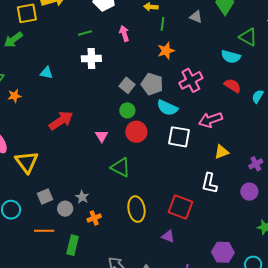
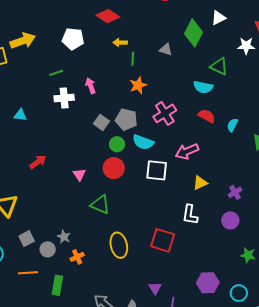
pink arrow: (124, 33) -> (91, 86), moved
green circle: (127, 110) -> (117, 144), moved
red arrow: (61, 121) -> (38, 162), size x0.7
purple triangle: (168, 236) -> (155, 288), moved, turned 40

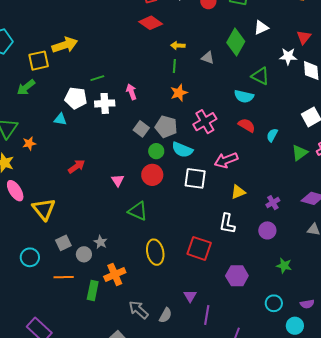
white pentagon: (73, 39) -> (76, 98), moved
yellow arrow: (120, 43) -> (178, 45), moved
orange cross: (77, 257) -> (115, 275), moved, size x1.5
purple hexagon: (208, 283) -> (237, 276), moved

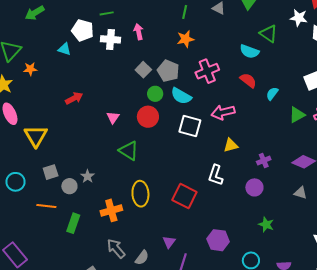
orange cross: (115, 275) -> (111, 210), moved
purple hexagon: (237, 276) -> (218, 240), moved

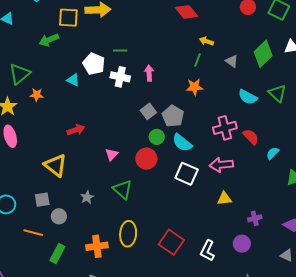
cyan semicircle: (249, 51) -> (248, 97), moved
pink cross: (207, 71) -> (225, 128), moved
yellow triangle: (36, 136) -> (55, 165), moved, turned -30
white L-shape: (216, 175) -> (207, 251), moved
gray star: (88, 176) -> (87, 197), moved

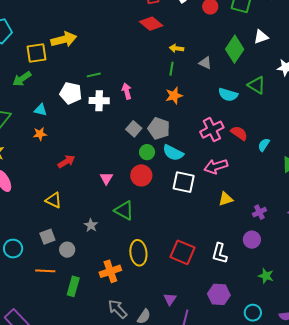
cyan triangle: (73, 80) -> (41, 110), moved
orange star: (37, 95) -> (40, 134), moved
yellow triangle: (55, 165) -> (53, 200), size x0.7

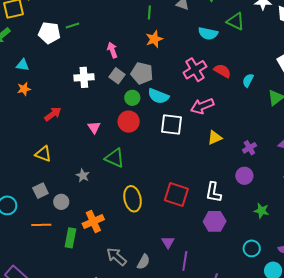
pink arrow: (127, 91) -> (112, 50), moved
white pentagon: (71, 93) -> (49, 33), moved
white cross: (99, 101) -> (84, 77), moved
orange cross: (110, 271) -> (93, 222), moved
purple hexagon: (219, 294) -> (215, 221), moved

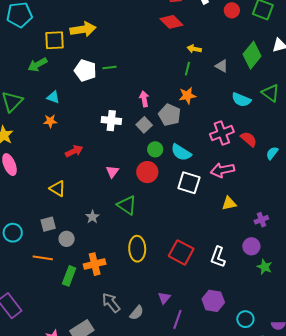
gray pentagon: (142, 73) -> (170, 115), moved
green star: (261, 211) -> (265, 267), moved
purple hexagon: (215, 221) -> (213, 301), moved

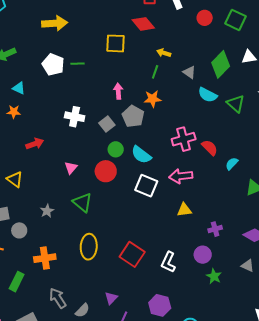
yellow square: (54, 40) -> (115, 43), moved
pink arrow: (144, 99) -> (118, 91), moved
cyan semicircle: (241, 100) -> (208, 95), moved
green rectangle: (69, 276) -> (17, 282), moved

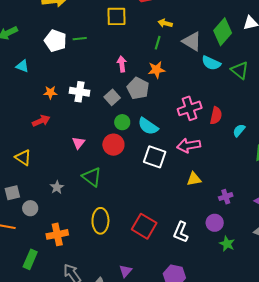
gray triangle: (189, 72) -> (192, 41), size x1.5
orange star: (14, 112) -> (50, 92), moved
red semicircle: (210, 148) -> (216, 116), turned 60

